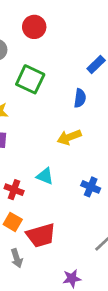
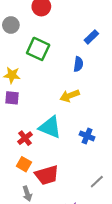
cyan triangle: (45, 176) -> (50, 127), size x1.6
red cross: (14, 190) -> (25, 138), turned 32

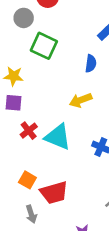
gray circle: (11, 25) -> (24, 18), moved
red cross: (25, 138) -> (29, 131), moved

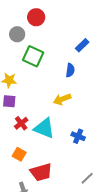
orange square: (27, 180) -> (19, 154), moved

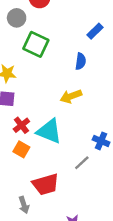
blue cross: (78, 136) -> (101, 141), moved
orange square: (19, 154) -> (21, 149), moved
gray line: (87, 178) -> (82, 163), moved

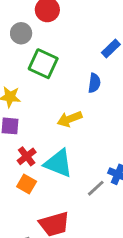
yellow arrow: (71, 96) -> (69, 119), moved
gray line: (82, 163) -> (96, 188), moved

